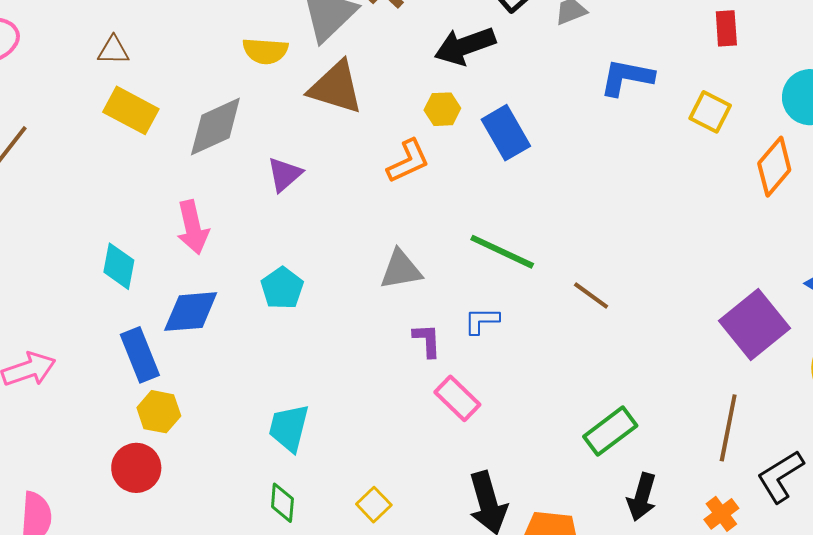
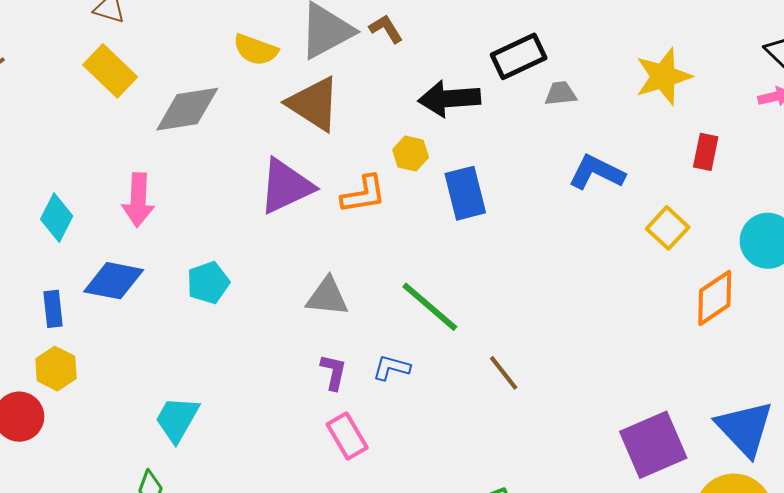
purple triangle: (285, 174) -> (286, 186), moved, size x1.6
blue rectangle: (140, 355) -> (53, 309), size x0.7

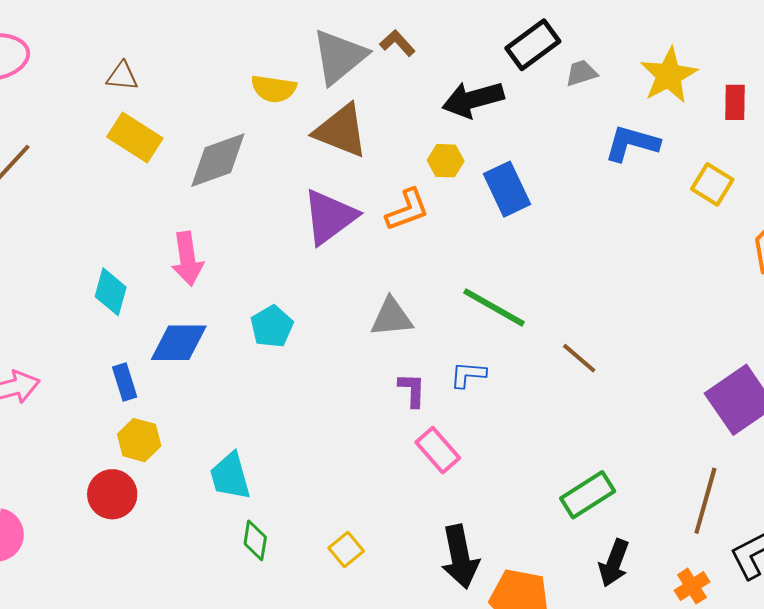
yellow star: (663, 76) -> (669, 75), moved
cyan trapezoid: (177, 419) -> (230, 476), moved, turned -34

